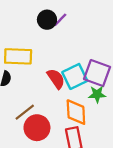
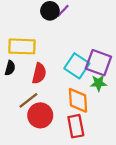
cyan square: (75, 76) -> (77, 66), turned -30
red semicircle: (56, 79) -> (39, 73), moved, turned 48

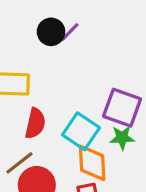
cyan square: (77, 66) -> (81, 131), moved

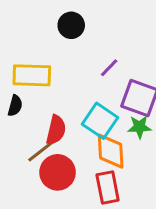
purple line: (70, 32) -> (109, 68), moved
red semicircle: (35, 123) -> (56, 130), moved

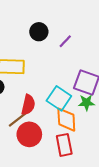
purple line: (109, 68) -> (65, 41), moved

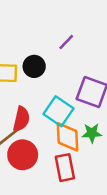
black circle: (39, 32) -> (34, 66), moved
green star: (86, 103) -> (92, 133), moved

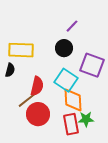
black circle: (34, 66) -> (64, 48), moved
green star: (92, 133) -> (86, 119), moved

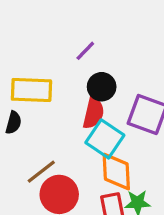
purple line: (72, 26) -> (85, 51), moved
red semicircle: (37, 86) -> (93, 113), moved

